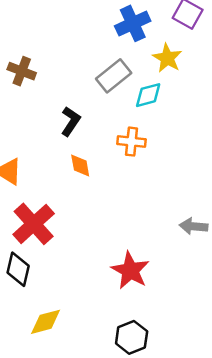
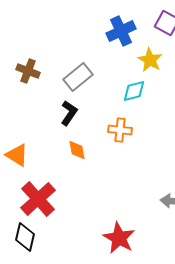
gray rectangle: (114, 76) -> (78, 77), moved

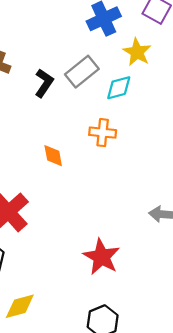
gray rectangle: (78, 77) -> (82, 72), moved
black L-shape: (69, 113) -> (44, 83), moved

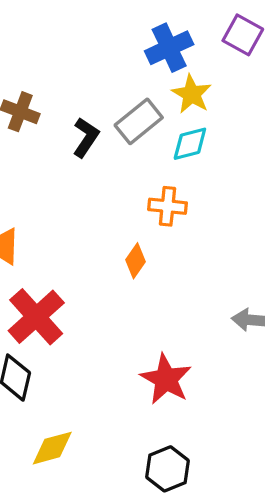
yellow star: (137, 52) -> (192, 94), moved
orange diamond: (53, 156) -> (135, 261), moved, turned 45

